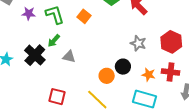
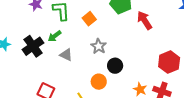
gray star: (138, 43) -> (99, 46), moved
black circle: (123, 67) -> (115, 66), moved

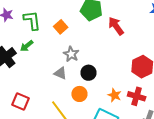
gray triangle: (66, 55) -> (60, 73), moved
orange circle: (99, 82) -> (79, 94), moved

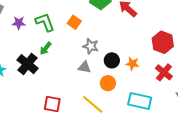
orange star: (115, 95) -> (132, 64), moved
red cross: (137, 96) -> (164, 72), turned 36

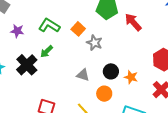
green L-shape: (45, 22) -> (49, 25), turned -45
purple star: (19, 23) -> (17, 31), moved
gray star: (91, 46) -> (94, 43), moved

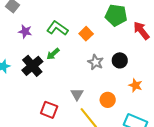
gray star: (94, 43) -> (96, 62), moved
black circle: (111, 71) -> (120, 60), moved
gray triangle: (83, 75) -> (77, 94), moved, turned 40

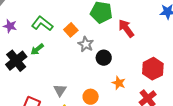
gray star: (96, 62) -> (86, 44), moved

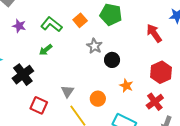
red arrow: (126, 28) -> (154, 33), moved
orange square: (71, 30) -> (80, 20), moved
black cross: (16, 61) -> (23, 75), moved

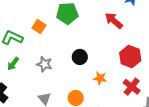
gray star: (94, 46) -> (44, 64), moved

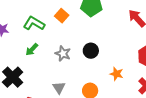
black circle: (80, 57) -> (91, 51), moved

